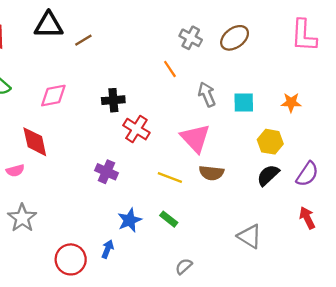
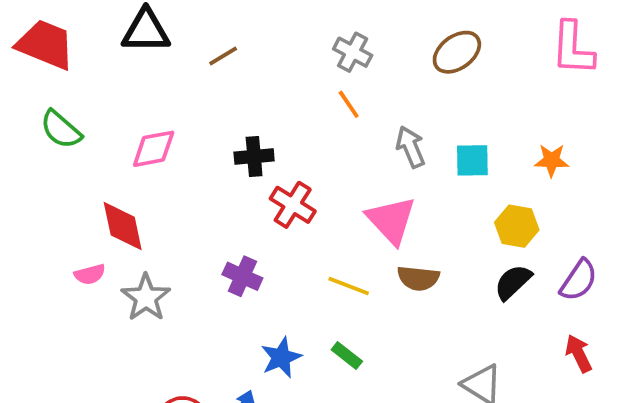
gray cross: (191, 38) -> (353, 52), moved
brown line: (83, 40) -> (223, 56), moved
gray star: (22, 218) -> (146, 298), moved

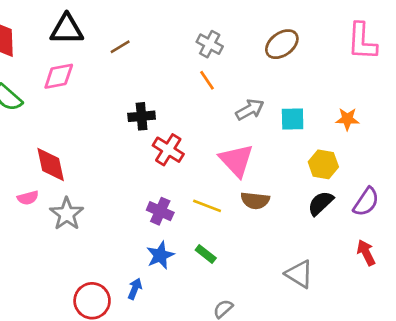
gray arrow: (411, 147) -> (250, 110), turned 84
pink diamond: (154, 149) -> (59, 76), moved
purple cross: (242, 276) -> (160, 211), moved

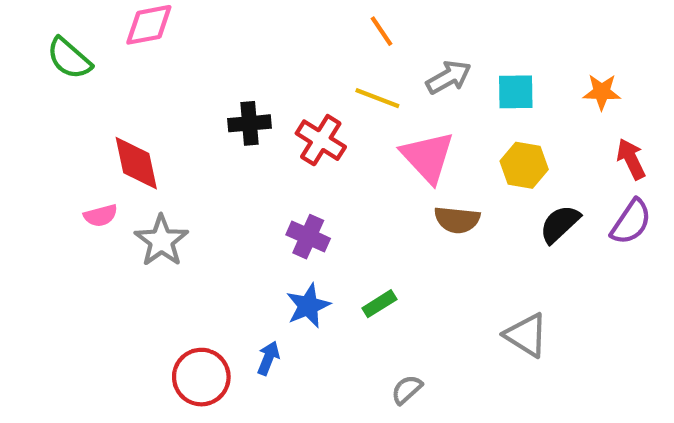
black cross: (142, 116) -> (249, 123), moved
yellow hexagon: (323, 164) -> (524, 165), moved
yellow line: (207, 206) -> (377, 98), moved
red arrow: (366, 253) -> (631, 159), moved
green rectangle: (206, 254) -> (379, 304), turned -70

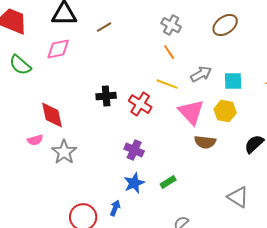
yellow hexagon: (524, 165) -> (225, 111), moved

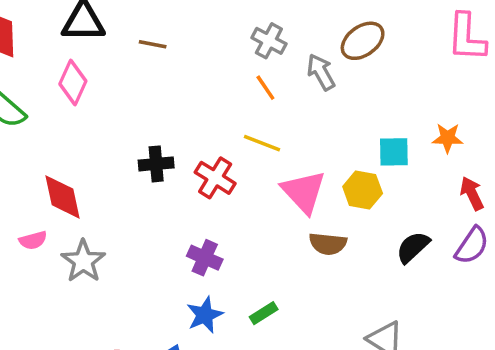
brown line: (104, 27) -> (153, 44), turned 42
pink diamond: (58, 49) -> (73, 82), turned -55
gray arrow: (201, 74) -> (321, 72), moved, turned -90
cyan square: (233, 81) -> (394, 152), moved

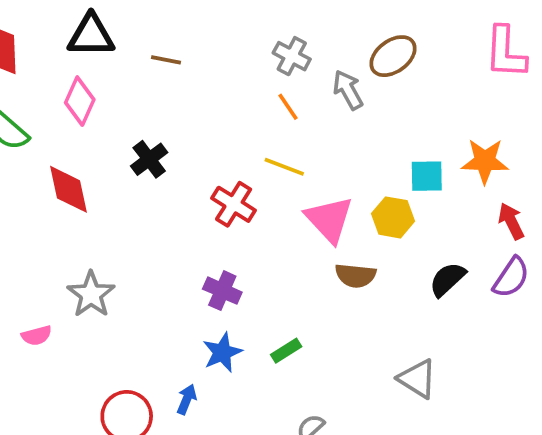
orange star: (448, 138) -> (485, 161), size x1.4
black cross: (156, 164) -> (149, 159), moved, turned -32
red diamond: (62, 197) -> (68, 189), moved
pink semicircle: (33, 240) -> (37, 336), moved

